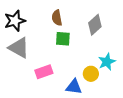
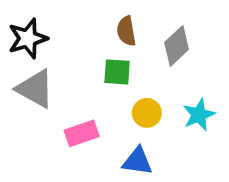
brown semicircle: (57, 18) -> (126, 31), moved
yellow circle: (91, 74) -> (147, 113), moved

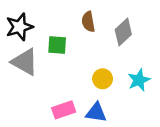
green square: (117, 72) -> (57, 45), moved
pink rectangle: (82, 133) -> (64, 110), moved

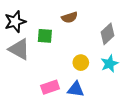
brown semicircle: (88, 22) -> (70, 17), turned -98
gray diamond: (123, 32) -> (107, 34), moved

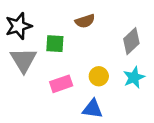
gray triangle: (19, 49) -> (24, 60), turned 30
pink rectangle: (50, 87) -> (61, 84), moved

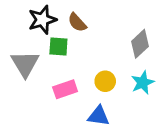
brown semicircle: (85, 21) -> (77, 22), moved, turned 66
black star: (18, 26) -> (42, 20), moved

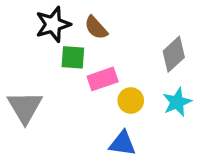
gray triangle: (25, 64) -> (25, 107), moved
pink rectangle: (65, 89) -> (103, 79), moved

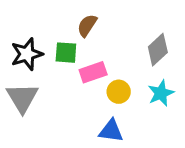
black star: (53, 24) -> (27, 54), moved
brown semicircle: (96, 28) -> (87, 25), turned 75

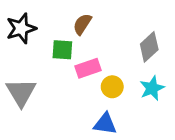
black star: (27, 54) -> (21, 28), moved

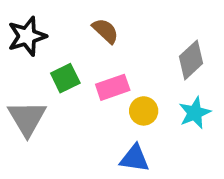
brown semicircle: (82, 24) -> (105, 31), turned 100
green square: (62, 50) -> (65, 78), moved, turned -30

